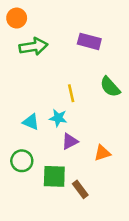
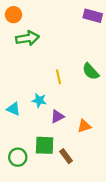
purple rectangle: (89, 41) -> (93, 16), moved
cyan star: (58, 118) -> (39, 100), moved
cyan triangle: (31, 122) -> (13, 109), moved
green circle: (22, 161) -> (18, 157), moved

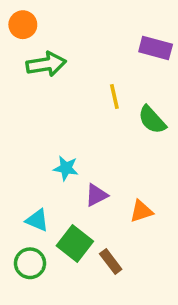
purple rectangle: (93, 16) -> (156, 48), moved
yellow line: (58, 77) -> (114, 96), moved
cyan triangle: (13, 109) -> (37, 220), moved
green square: (45, 145) -> (75, 244), turned 36

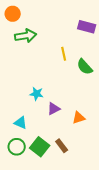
green square: (75, 244) -> (40, 147), moved

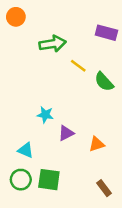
green arrow: (26, 36) -> (53, 44), moved
yellow line: (64, 54) -> (78, 66), turned -40
brown rectangle: (62, 146) -> (104, 188), moved
green square: (40, 147) -> (49, 180), turned -30

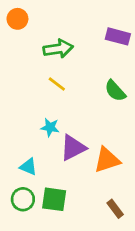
yellow line: (78, 66) -> (57, 84), moved
purple triangle: (66, 133) -> (73, 148), size x1.5
orange triangle: (97, 144) -> (107, 160), size x1.5

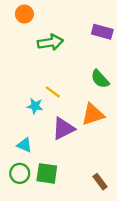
orange circle: (17, 19) -> (24, 14), moved
yellow line: (57, 84) -> (53, 92), moved
cyan star: (50, 127) -> (35, 106), moved
orange triangle: (107, 160) -> (93, 114), moved

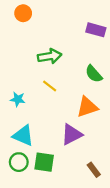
green arrow: (50, 42) -> (50, 56), moved
cyan star: (35, 106) -> (18, 99), moved
purple triangle: (63, 129) -> (72, 135), moved
cyan triangle: (24, 145) -> (23, 136), size x1.5

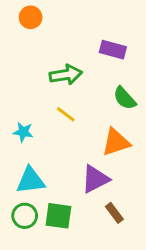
purple rectangle: (96, 30) -> (113, 50), moved
cyan triangle: (23, 136) -> (31, 181), turned -30
brown rectangle: (94, 170) -> (114, 213), moved

